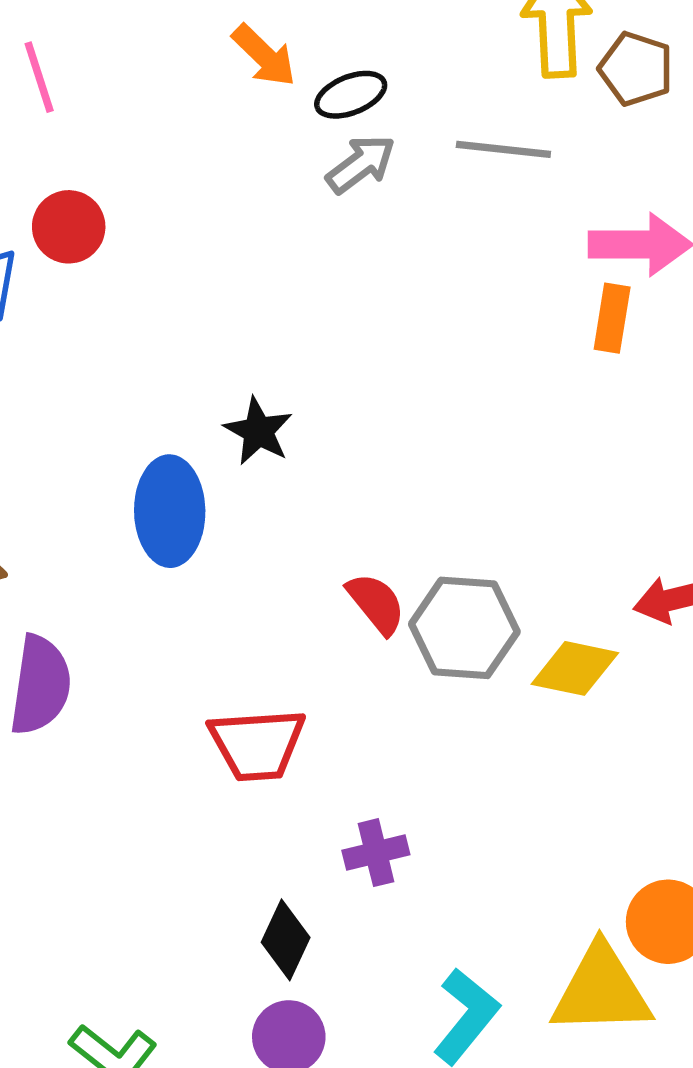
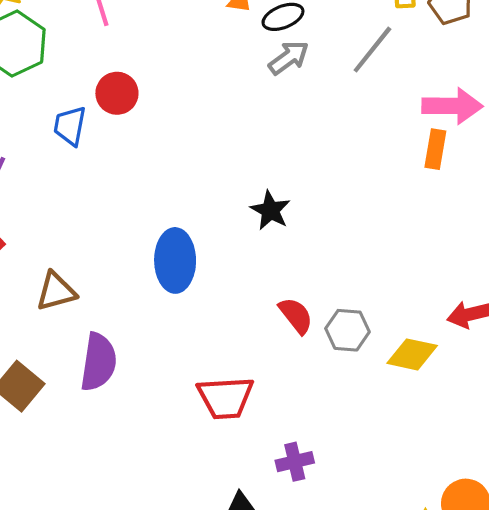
gray line: (503, 149) -> (372, 50), turned -58
black star: (258, 431) -> (270, 210), moved
gray hexagon: (464, 628) -> (348, 330), size x0.7

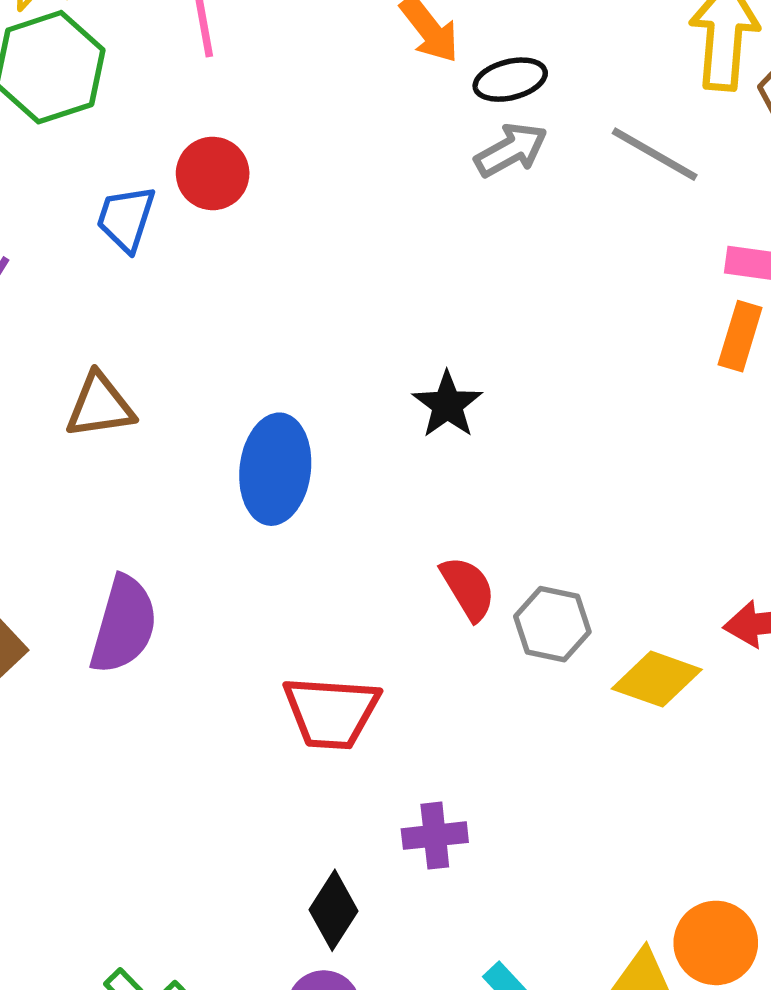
gray line: (372, 50) -> (655, 154), turned 74
brown triangle: (56, 291) -> (100, 406), moved

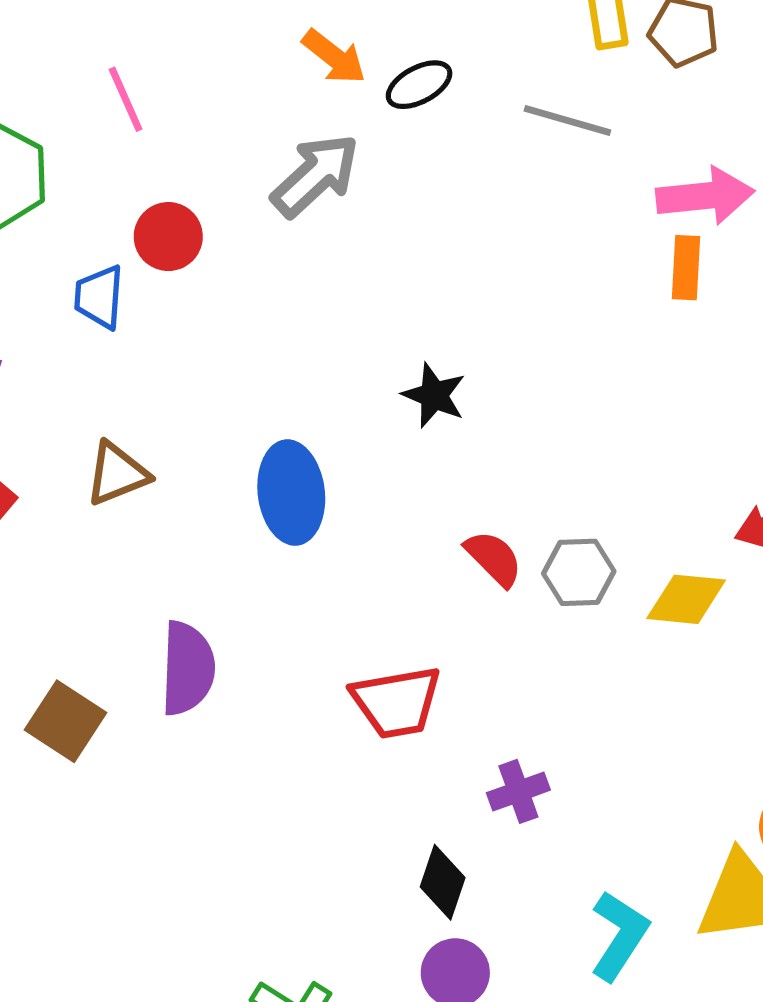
gray arrow: (511, 150) -> (315, 175), moved, size x1.4

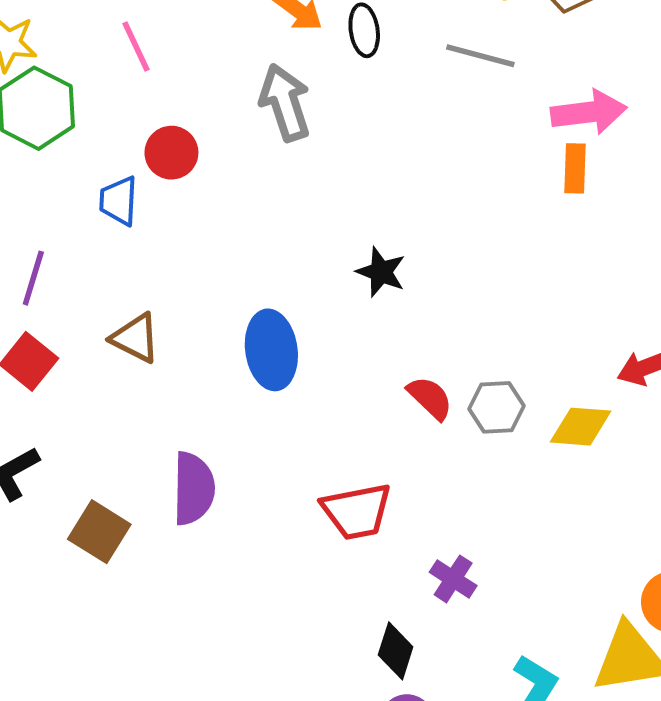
black ellipse: (419, 85) -> (364, 30), turned -69
gray arrow: (315, 175) -> (285, 103), turned -64
brown triangle: (117, 474) -> (135, 338), turned 50
purple cross: (518, 791) -> (453, 579), turned -36

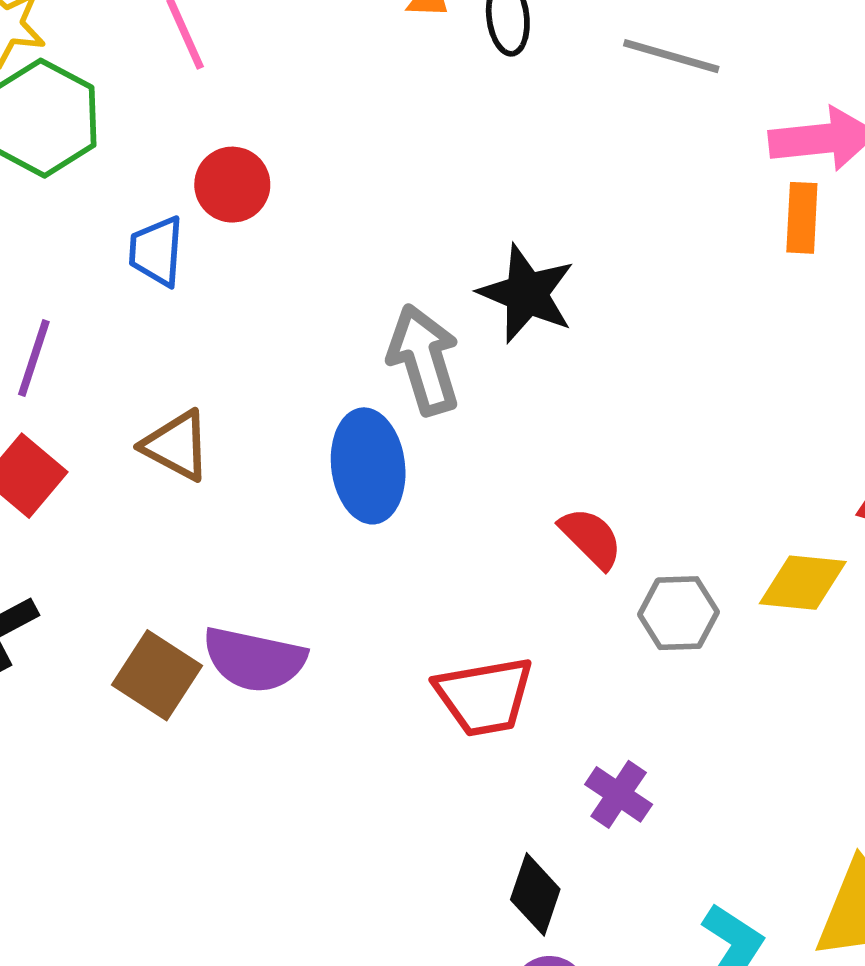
gray arrow: (285, 103) -> (424, 360), moved
black star: (381, 272) -> (527, 294), moved, size x1.4
gray hexagon: (496, 407) -> (678, 613), moved
purple semicircle: (193, 488) -> (254, 660), turned 100
brown square: (99, 532) -> (157, 675), moved

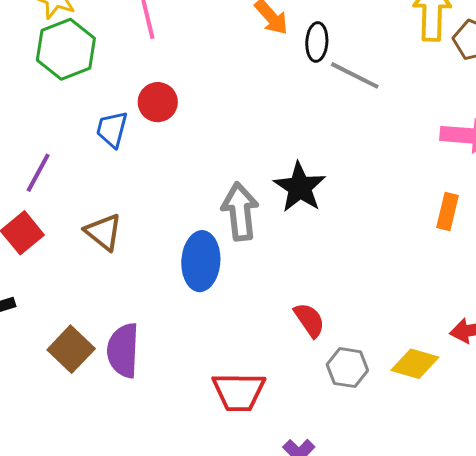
gray line: (671, 56) -> (355, 75), moved
orange rectangle: (802, 218) -> (447, 212), moved
purple semicircle: (254, 660) -> (123, 350), turned 70

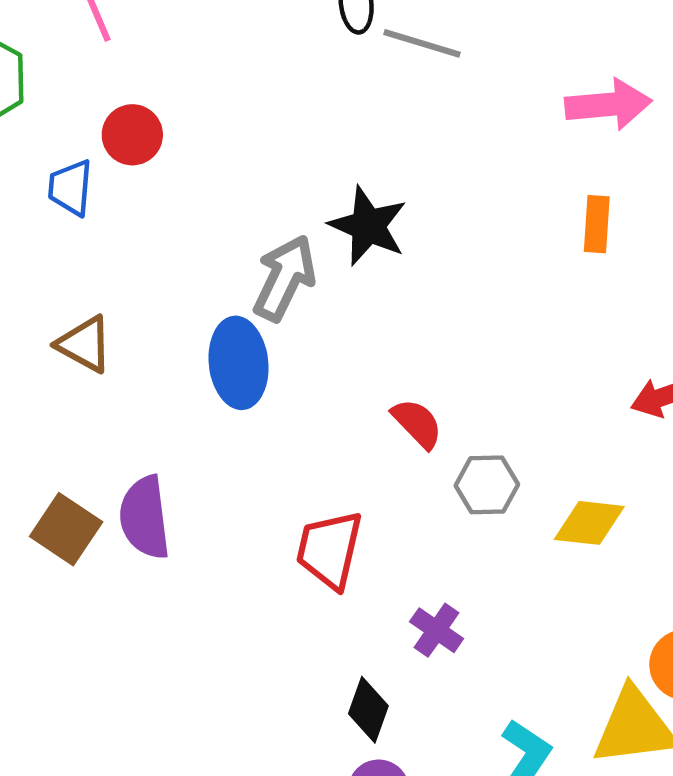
gray arrow: (240, 211) -> (285, 278), turned 42
yellow diamond: (415, 364) -> (589, 523), moved
red trapezoid: (239, 392) -> (329, 550), turned 112

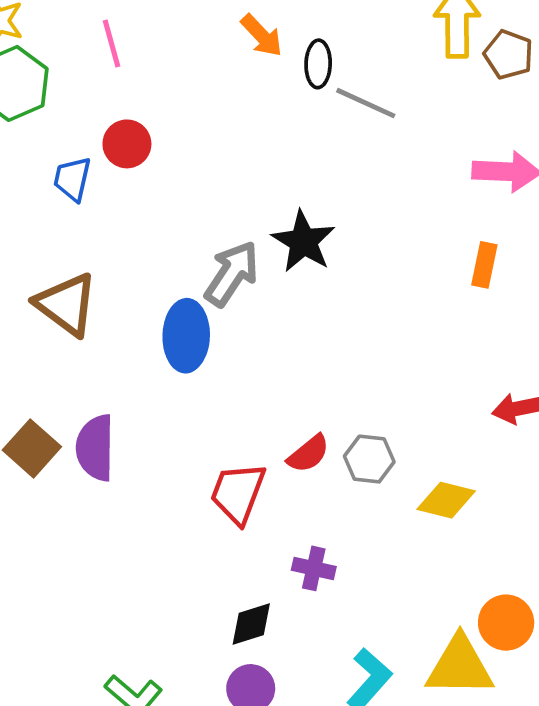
brown triangle: (84, 344) -> (66, 304), size x1.4
red semicircle: (417, 423) -> (308, 454), moved, turned 87
purple cross: (437, 630) -> (314, 568), turned -30
black diamond: (368, 710) -> (251, 624), turned 45

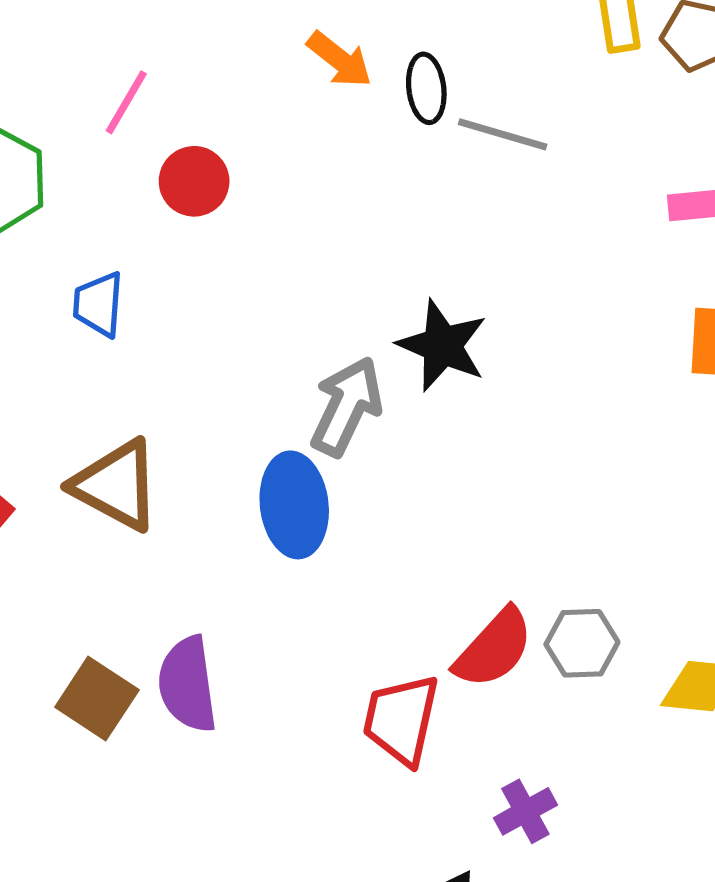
pink line: (111, 44) -> (126, 102), turned 54
red circle: (127, 144) -> (194, 181), moved
red semicircle: (308, 454) -> (494, 648), size x1.4
purple cross: (314, 568) -> (525, 811), turned -33

